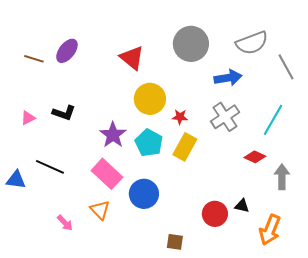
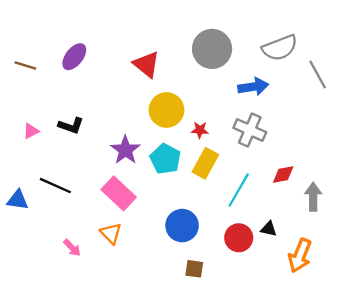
brown line: (34, 59) -> (25, 66), moved
gray cross: (225, 117) -> (250, 130), turned -32
cyan line: (273, 120) -> (239, 190), moved
red diamond: (255, 157) -> (283, 174), turned -35
blue circle: (144, 194) -> (182, 226), moved

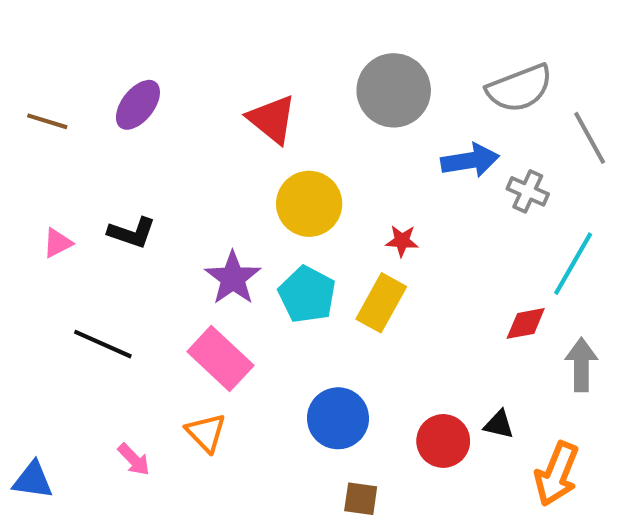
red star: (200, 130) -> (402, 241), moved
gray cross: (250, 130) -> (528, 191), moved, size x0.7
cyan line: (239, 190) -> (573, 264), moved
blue triangle: (18, 200) -> (33, 480), moved

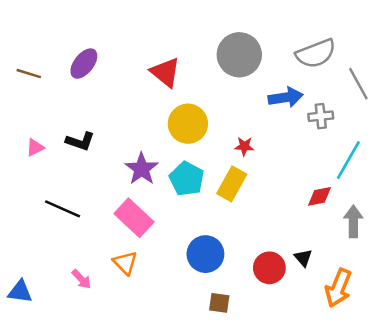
gray cross: (528, 191) -> (321, 116), turned -30
black triangle: (499, 424) -> (303, 258), turned 36

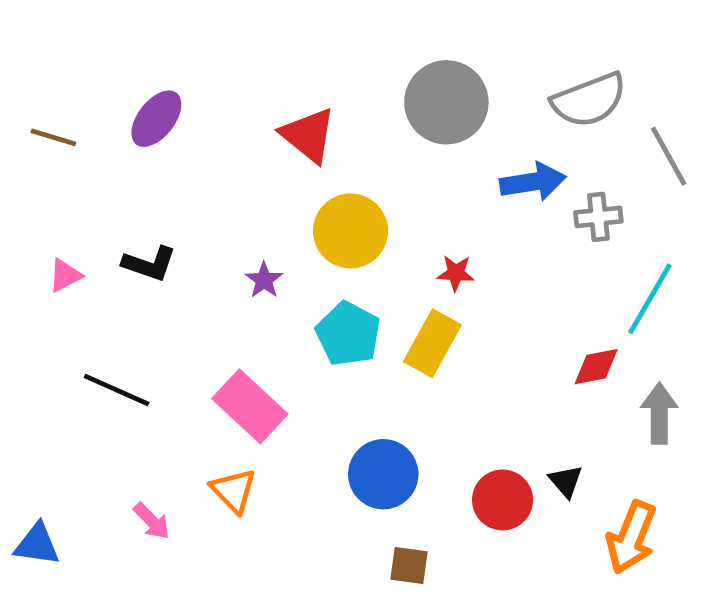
purple star: (142, 169) -> (264, 280), moved, size x0.6

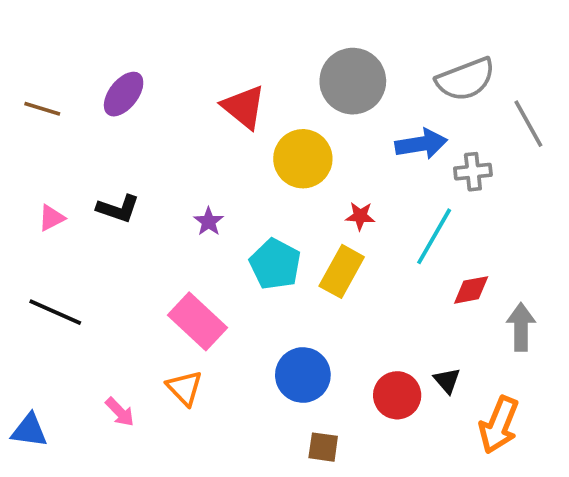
yellow circle: (351, 231) -> (303, 159), moved
cyan line: (650, 299) -> (434, 236), moved
black line: (117, 390) -> (55, 312), moved

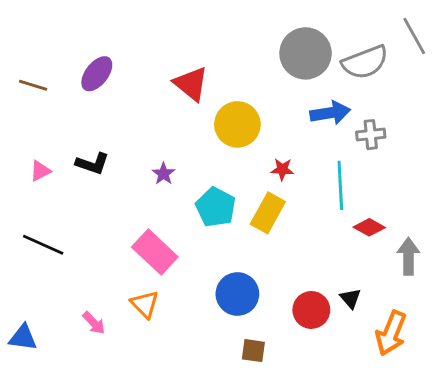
gray circle: (353, 81) -> (306, 53), moved
gray line: (528, 124) -> (414, 36), moved
cyan line: (434, 236) -> (340, 185), turned -33
red diamond: (471, 290) -> (369, 227), turned 40

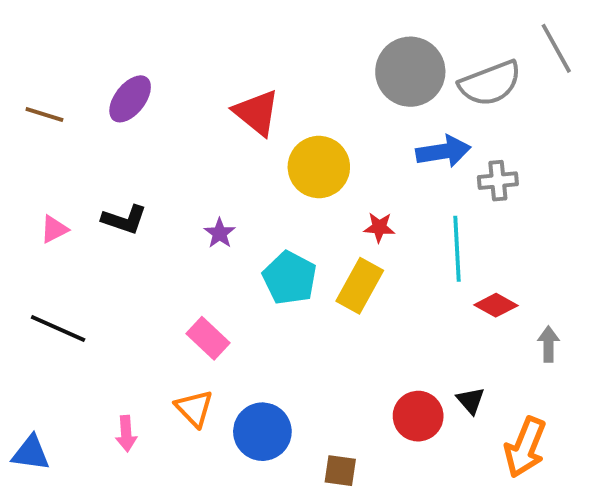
pink rectangle: (155, 252) -> (208, 338), size x0.7
gray arrow: (408, 256) -> (548, 344), size x0.7
blue circle: (237, 294) -> (262, 432), moved
pink arrow: (94, 323) -> (126, 434), turned 40

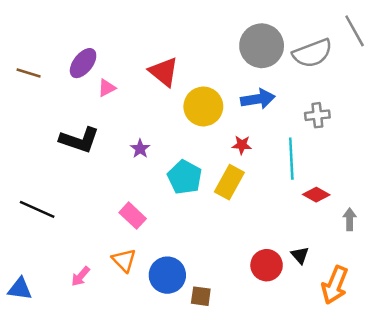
blue arrow: (443, 151) -> (258, 99), moved
black L-shape: (124, 220) -> (79, 140), size x1.4
pink triangle: (54, 229) -> (107, 88), moved
pink arrow: (126, 434) -> (81, 276), turned 45
brown square: (340, 471) -> (201, 296), moved

